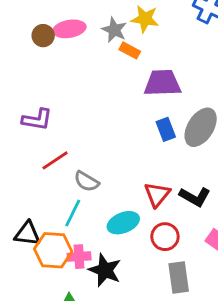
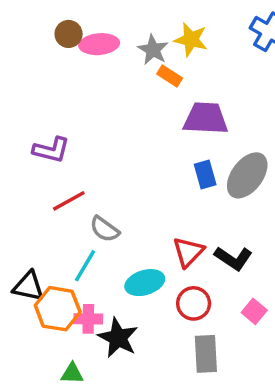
brown circle: (43, 36) -> (69, 34), moved

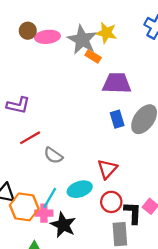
gray star: (153, 50) -> (82, 40), size x1.5
black L-shape: (233, 258) -> (133, 213), moved, turned -120
cyan line: (85, 266) -> (50, 198), moved

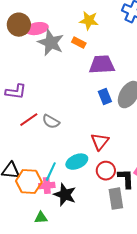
brown circle: (28, 31) -> (19, 25), size x1.5
gray star: (82, 40) -> (51, 43), moved
gray semicircle: (53, 155) -> (51, 122), moved

